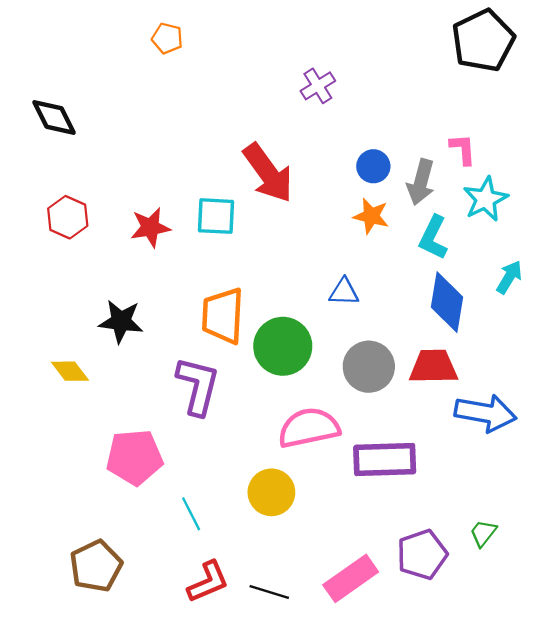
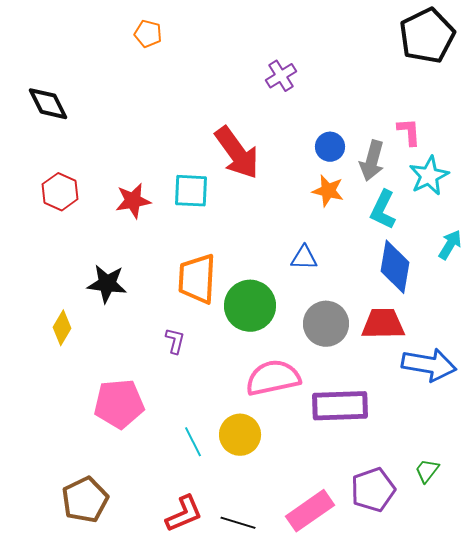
yellow diamond: (70, 371) -> (62, 328), turned 68
purple L-shape: (198, 386) -> (175, 341), size x0.5
cyan line: (191, 514) -> (193, 442), moved

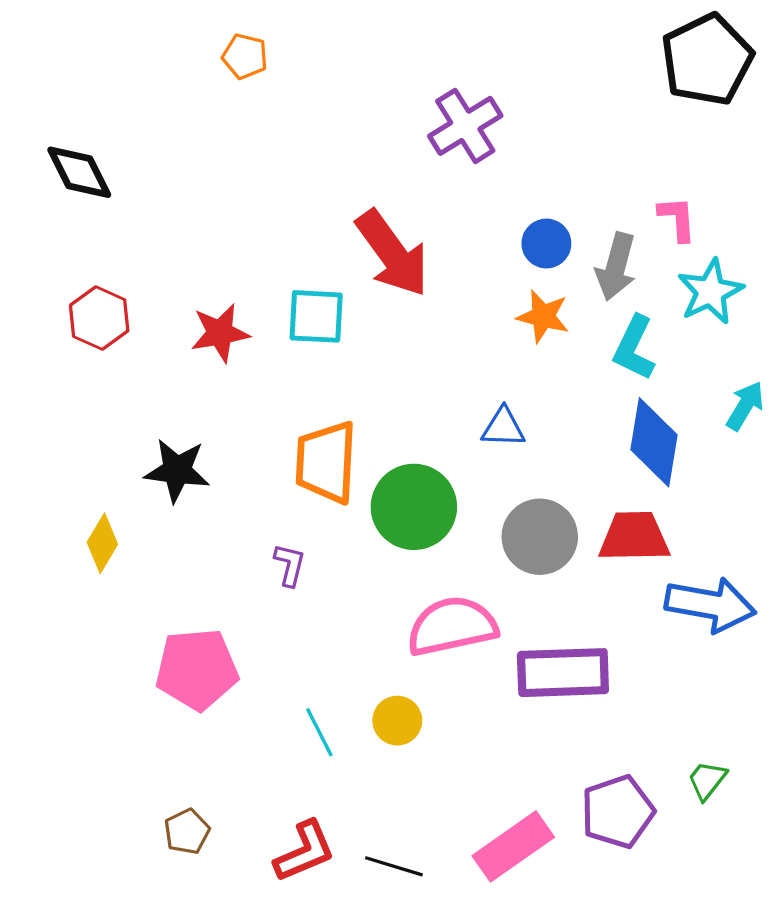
purple cross: (281, 76) -> (465, 126), size x1.4
yellow circle: (240, 435) -> (397, 721), size x0.7
brown pentagon: (85, 500) -> (187, 832), moved, size x0.6

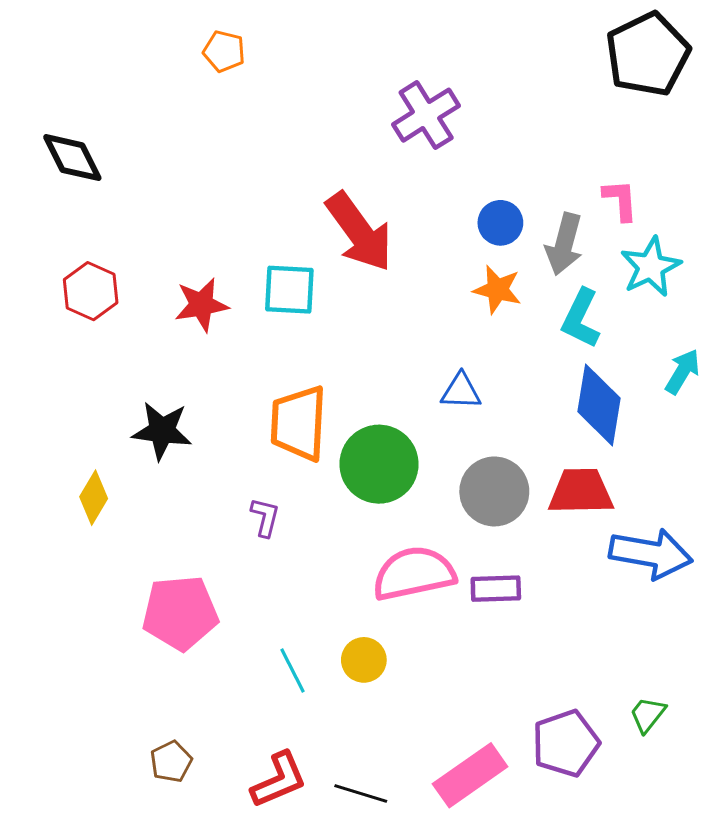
purple rectangle: (563, 673) -> (496, 589), moved, size x0.6

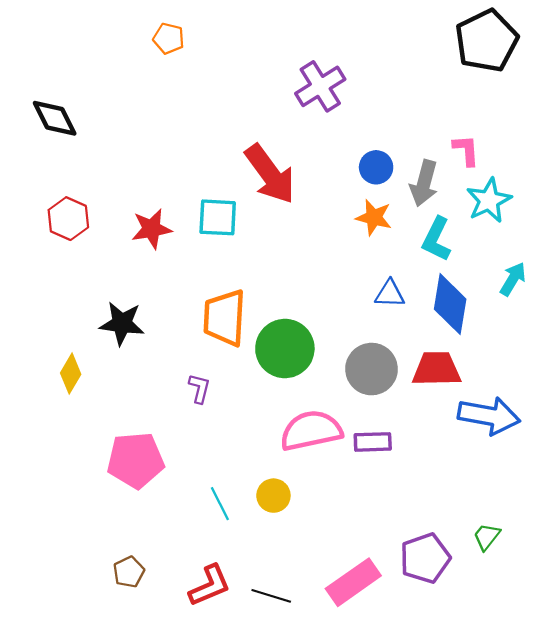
blue triangle: (461, 391) -> (390, 294), moved

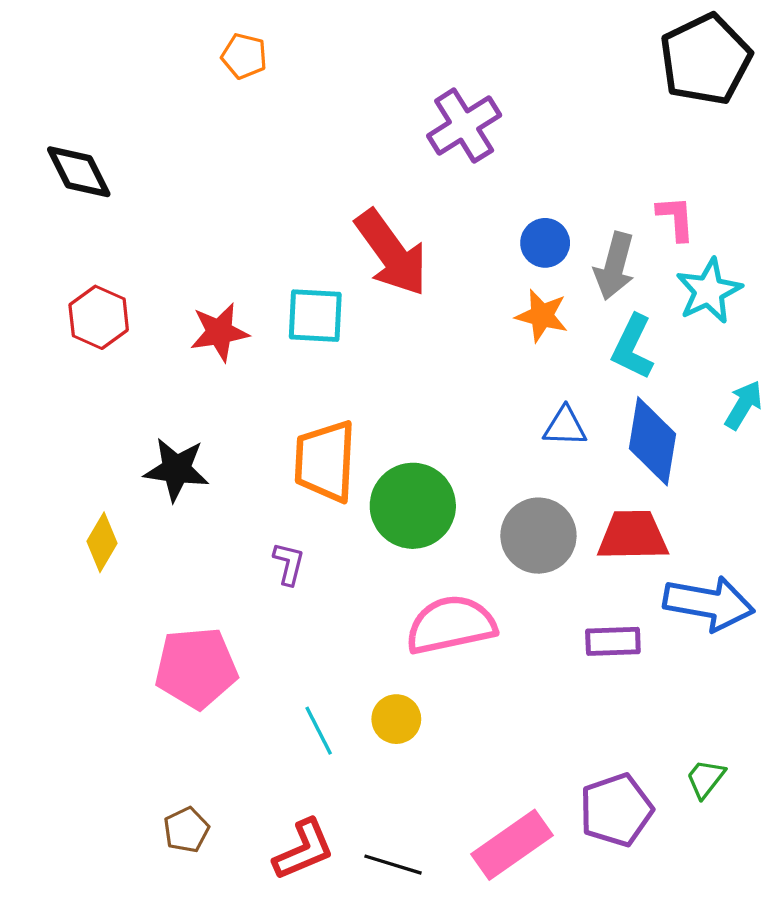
purple rectangle: (373, 442) -> (613, 641), moved

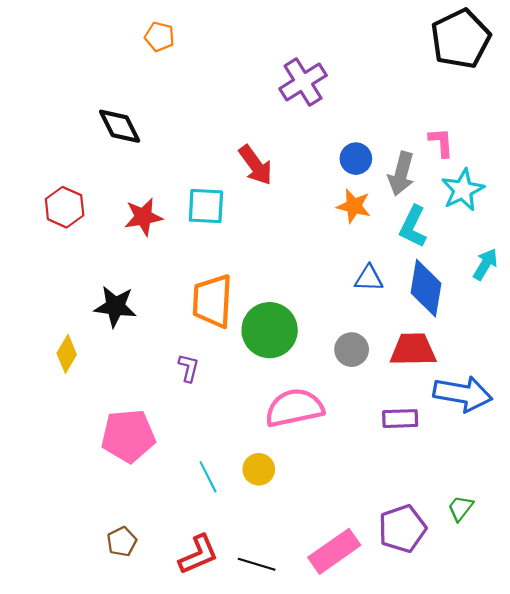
black diamond: (79, 172) -> (120, 126), moved
red arrow: (391, 253) -> (256, 165), size x0.7
gray circle: (538, 536) -> (352, 350), size x0.7

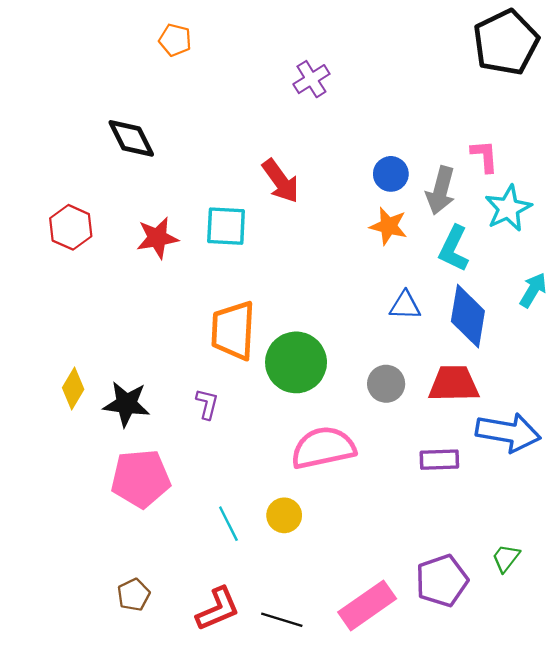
purple cross: (303, 82) -> (311, 79), moved, size x0.7
black star: (115, 306) -> (126, 404), moved

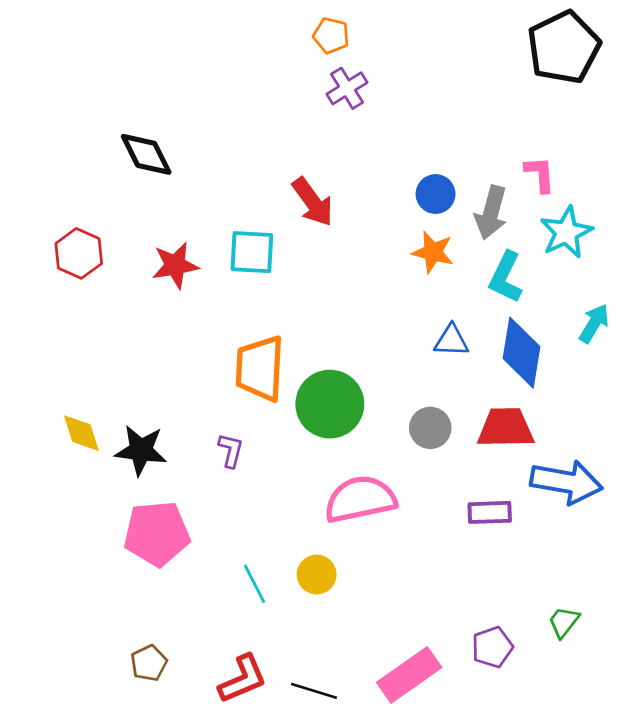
orange pentagon: (175, 40) -> (331, 35), moved
yellow diamond: (73, 388) -> (81, 433), turned -48
purple pentagon: (442, 581) -> (492, 647), size x0.7

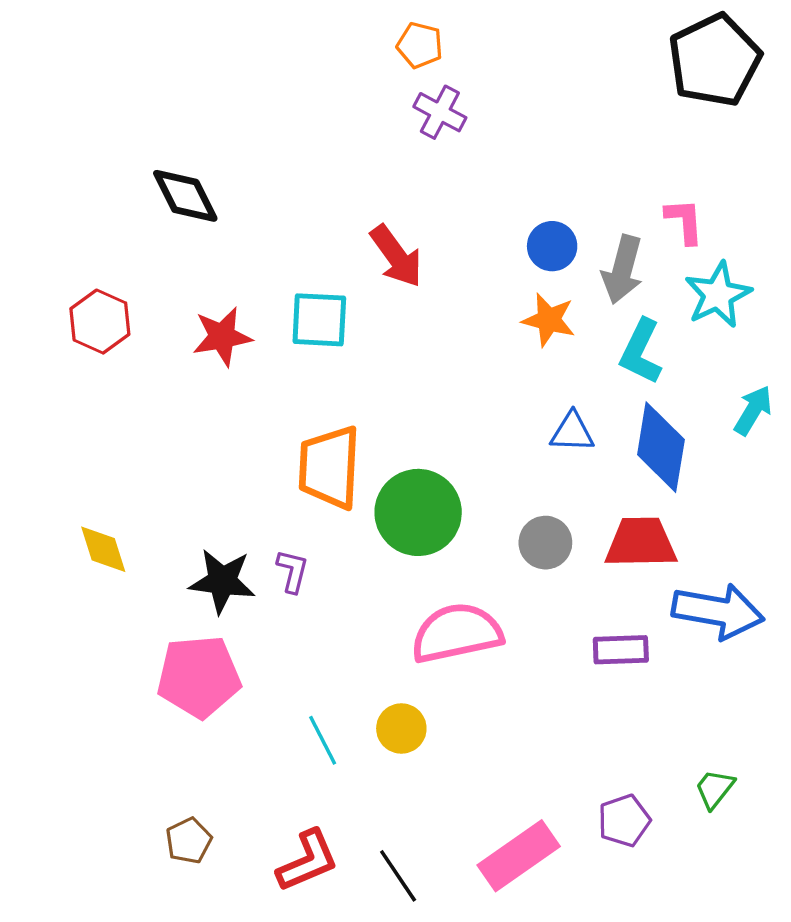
purple cross: (347, 88) -> (440, 112), turned -30
black star: (141, 450) -> (222, 581), moved
black line: (314, 691) -> (398, 876), turned 39

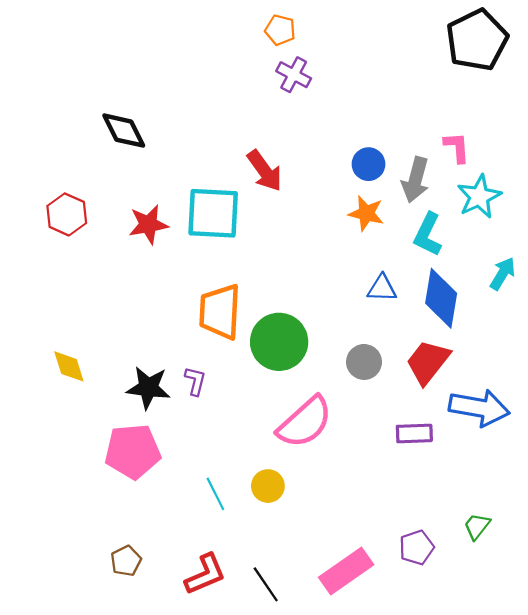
cyan square: (319, 320) -> (213, 213), size x1.4
red trapezoid: (641, 543) -> (428, 362), turned -51
pink semicircle: (457, 633) -> (305, 422), turned 150

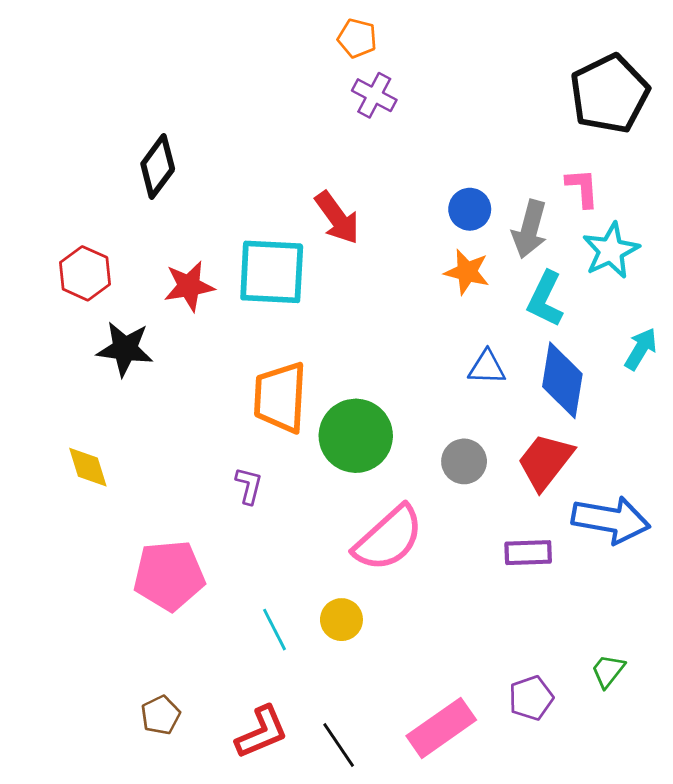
black pentagon: (477, 40) -> (609, 94), moved
black diamond: (124, 131) -> (158, 166), turned 63
black star: (148, 388) -> (125, 349), moved

